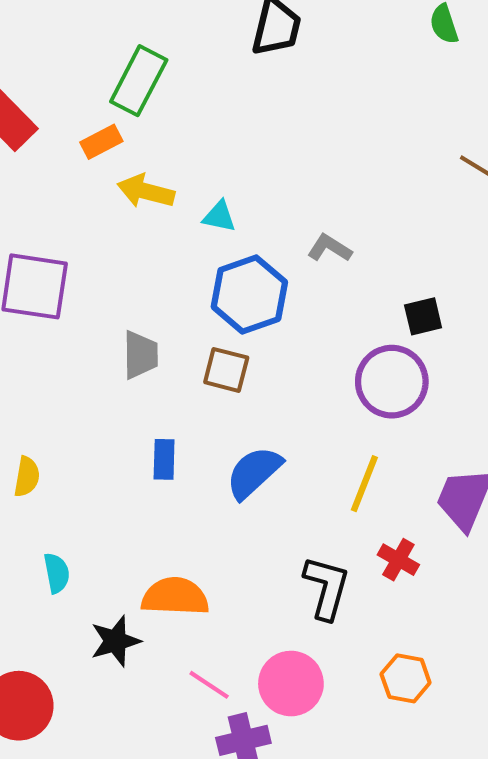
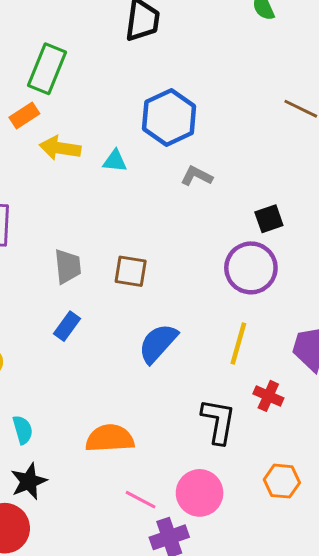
blue hexagon: (249, 294) -> (169, 117), moved
blue rectangle: (164, 459) -> (67, 326), moved, turned 40
black star: (115, 641) -> (29, 481), moved

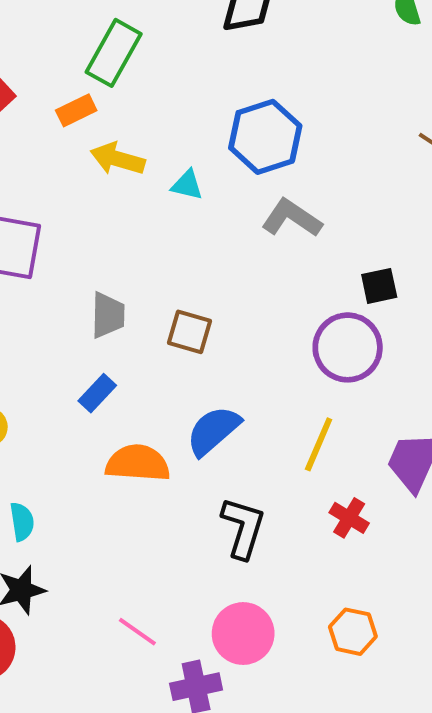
gray L-shape: (197, 176) -> (292, 218), size x1.4
black L-shape: (218, 421) -> (243, 528), moved
orange semicircle: (110, 438) -> (138, 463), moved
pink line: (141, 500) -> (137, 632), moved

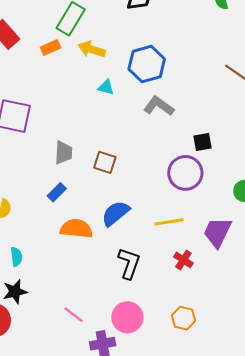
yellow arrow: (118, 159) -> (92, 49), moved
yellow line: (319, 444) -> (169, 222), turned 56

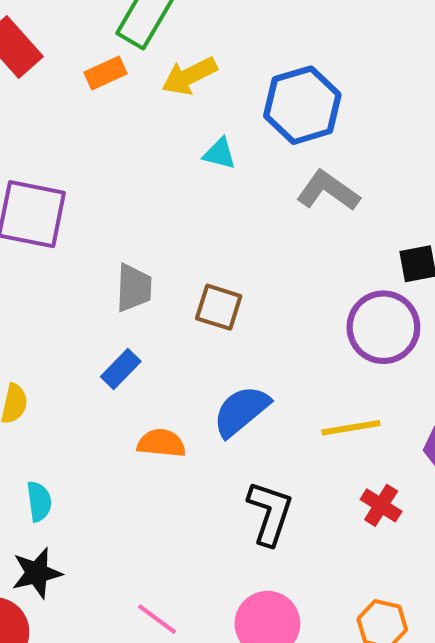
yellow arrow: (92, 49) -> (189, 76), turned -44
orange semicircle: (76, 229) -> (161, 443), size x0.7

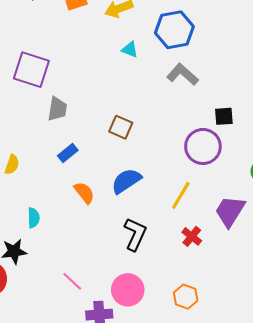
gray trapezoid: (134, 288) -> (57, 109), moved
yellow line: (351, 428) -> (181, 195), turned -56
orange semicircle: (161, 443) -> (84, 193), turned 40
cyan semicircle: (39, 501) -> (33, 218), moved

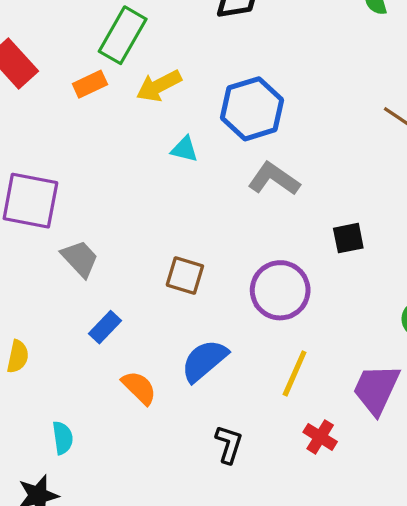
gray trapezoid: (57, 109) -> (80, 259), turned -45
purple circle: (203, 146) -> (280, 290), moved
black L-shape: (135, 234) -> (229, 444), size x0.7

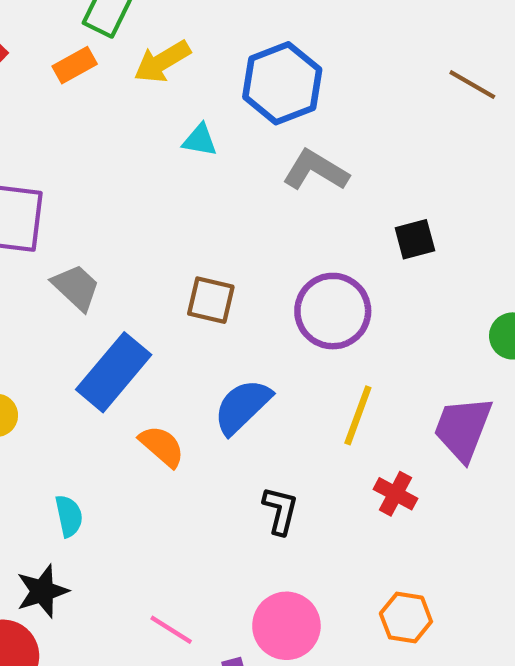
blue rectangle: (105, 327) -> (114, 372), size x1.8

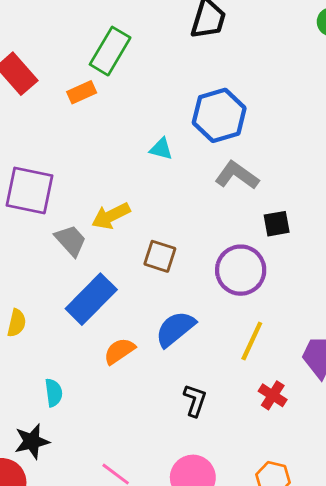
yellow arrow: (162, 62) -> (111, 216), moved
black square: (415, 239) -> (277, 224), moved
orange semicircle: (162, 446) -> (119, 351), turned -80

